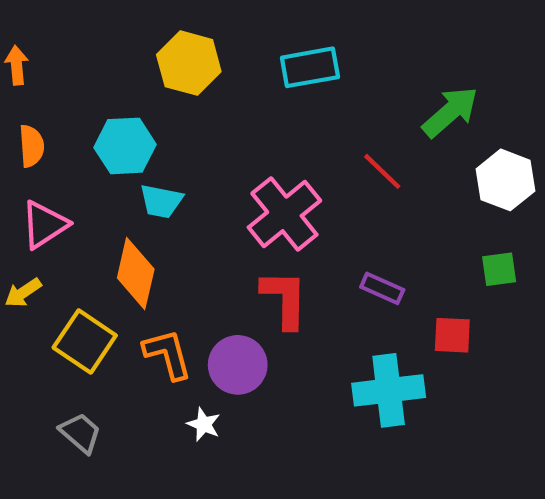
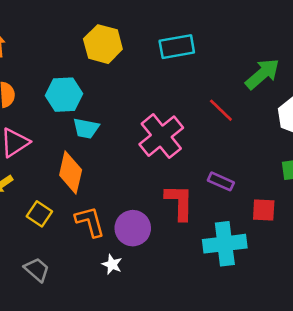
red L-shape: (284, 299) -> (179, 202), moved
yellow square: (85, 342) -> (39, 214), size x0.7

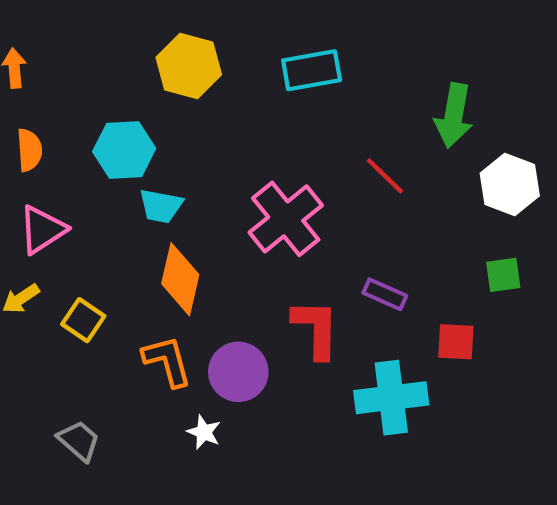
green arrow: (262, 74) -> (454, 116), turned 141
orange diamond: (71, 172) -> (180, 279), moved
yellow square: (39, 214) -> (83, 320), moved

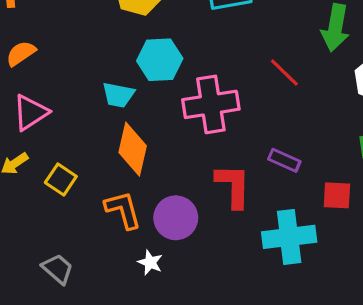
orange semicircle: (29, 150) -> (21, 53), turned -120
cyan hexagon: (124, 150) -> (160, 60), moved
pink cross: (286, 219) -> (211, 104), turned 30

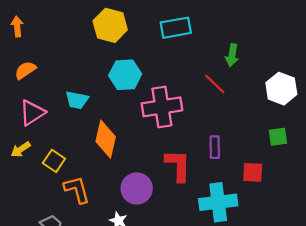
green arrow: (335, 28) -> (232, 55), moved, size x0.7
cyan trapezoid: (118, 95) -> (77, 100), moved
purple rectangle: (284, 160) -> (215, 147), turned 65
orange L-shape: (123, 210) -> (77, 190), moved

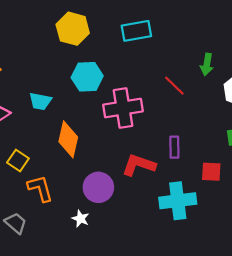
green arrow: (232, 55) -> (207, 64), moved
red L-shape: (178, 165) -> (139, 165), turned -72

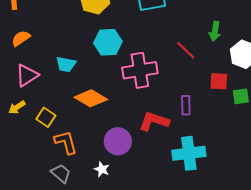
orange diamond: (68, 139) -> (91, 98), turned -72
red square: (211, 172) -> (219, 81), moved
gray trapezoid: (16, 223) -> (61, 173), moved

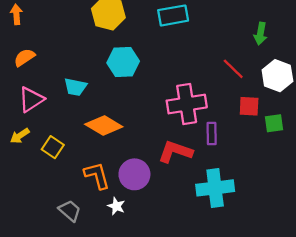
green arrow: (215, 31) -> (260, 34), moved
red line: (186, 50) -> (233, 69), moved
pink cross: (140, 70) -> (187, 104), moved
orange L-shape: (66, 142) -> (97, 175), moved

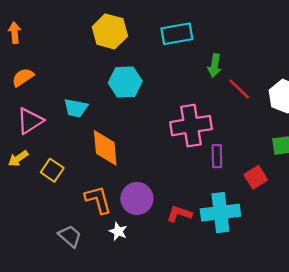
green arrow: (260, 34) -> (215, 66), moved
red square: (249, 106) -> (256, 177), moved, turned -35
orange diamond: (104, 126) -> (105, 148), turned 54
red L-shape: (175, 152) -> (179, 214), moved, size x0.7

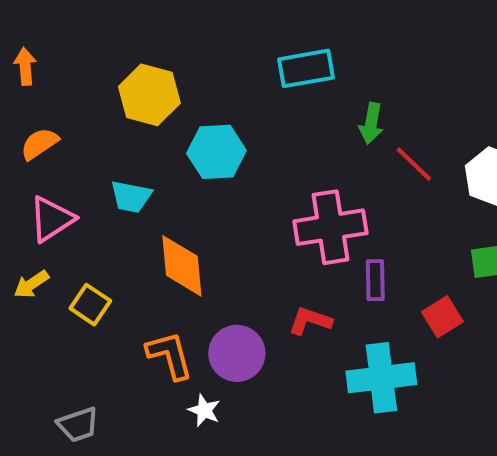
yellow hexagon: (110, 31) -> (149, 95), moved
red L-shape: (179, 214) -> (310, 321), moved
gray trapezoid: (70, 236) -> (78, 425), moved, turned 120

